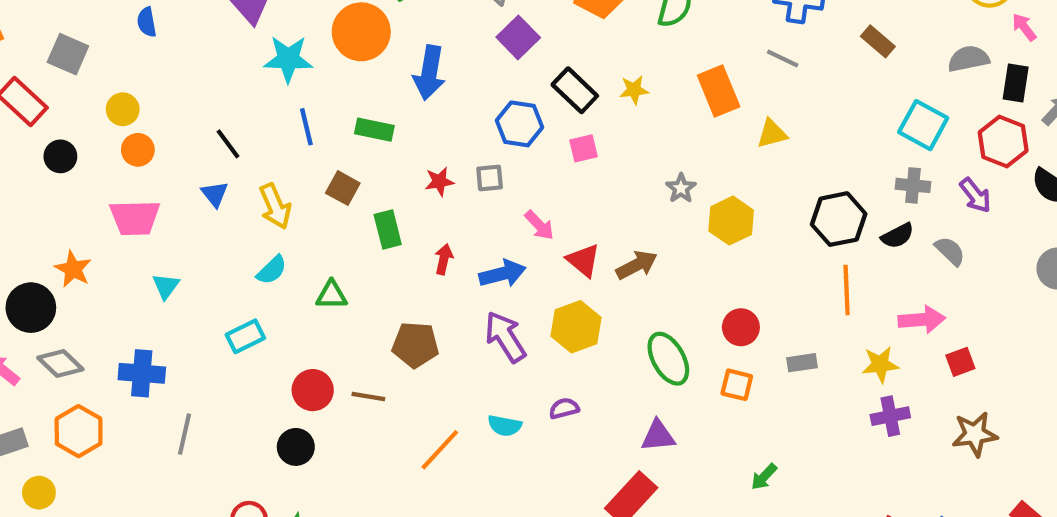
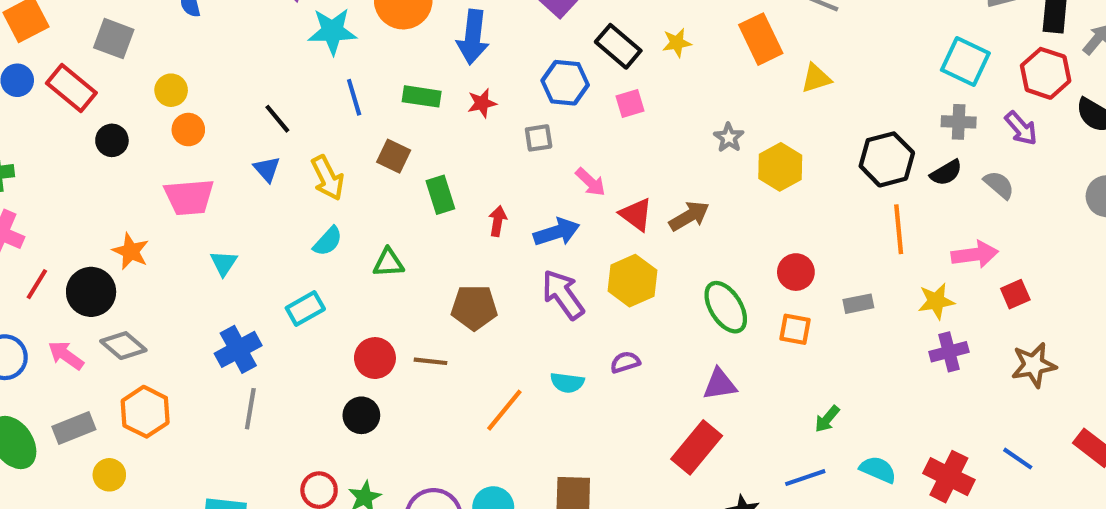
red star: (439, 181) -> (482, 103), moved
blue cross: (142, 373) -> (238, 349), moved, turned -30

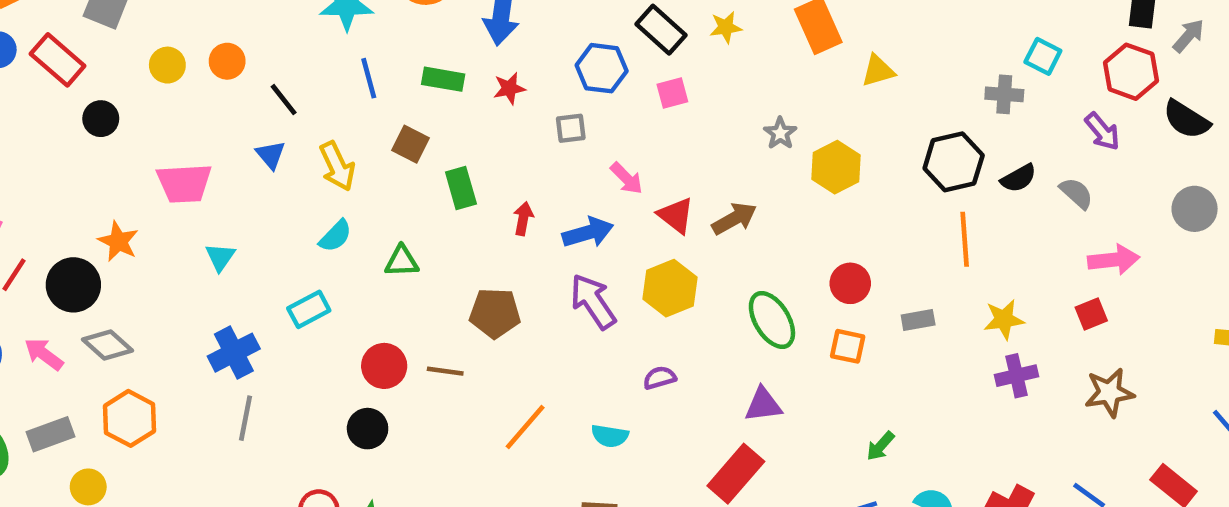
cyan square: (965, 62) -> (1043, 56), size x0.7
gray cross: (959, 122) -> (1004, 94), moved
orange circle: (188, 130) -> (227, 61), moved
pink arrow: (975, 254) -> (1114, 260), moved
cyan semicircle: (567, 383) -> (610, 436), moved

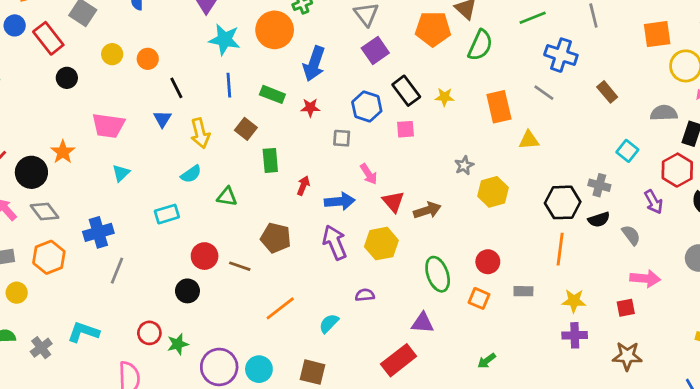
gray cross: (1004, 94) -> (599, 185), moved
blue cross: (234, 353) -> (98, 232), moved
cyan semicircle: (610, 436) -> (329, 323), turned 115

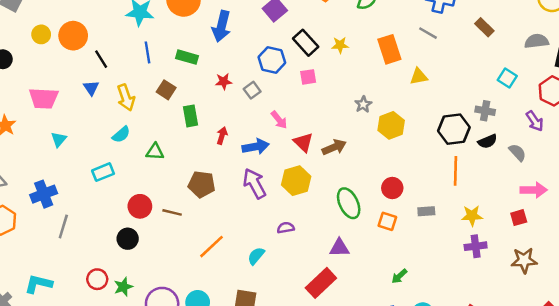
orange circle: (148, 59) -> (73, 36), size x1.5
red star: (310, 108) -> (224, 81), moved
gray square: (342, 138) -> (252, 90), turned -35

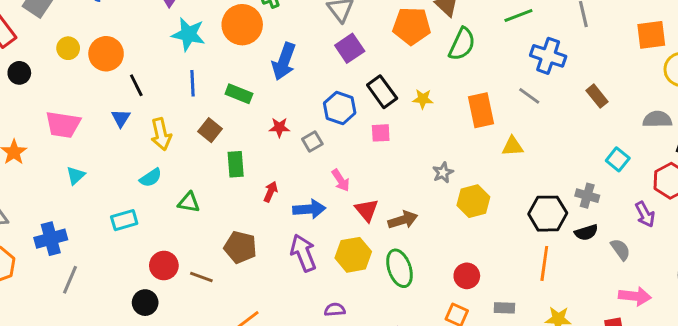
green ellipse: (349, 203) -> (400, 268), moved

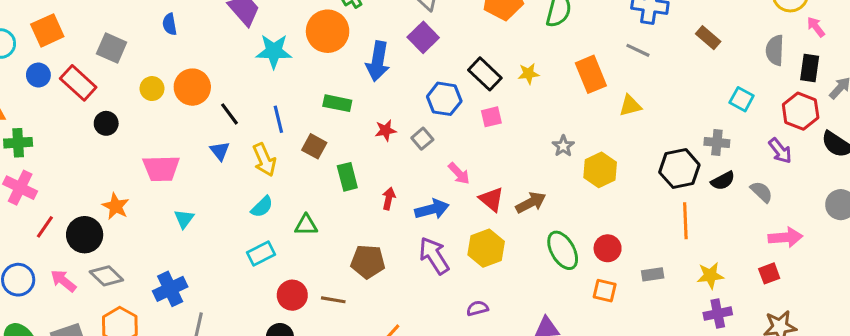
purple square: (350, 48) -> (423, 37), moved
blue line: (192, 83) -> (278, 119), moved
gray semicircle: (657, 119) -> (775, 50), turned -76
cyan rectangle: (124, 220) -> (261, 254), moved
green ellipse: (400, 268) -> (563, 250), moved

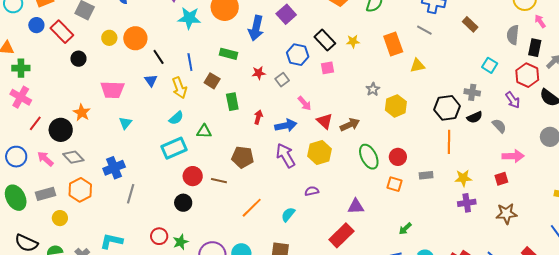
cyan rectangle: (261, 254) -> (174, 148), size x1.4

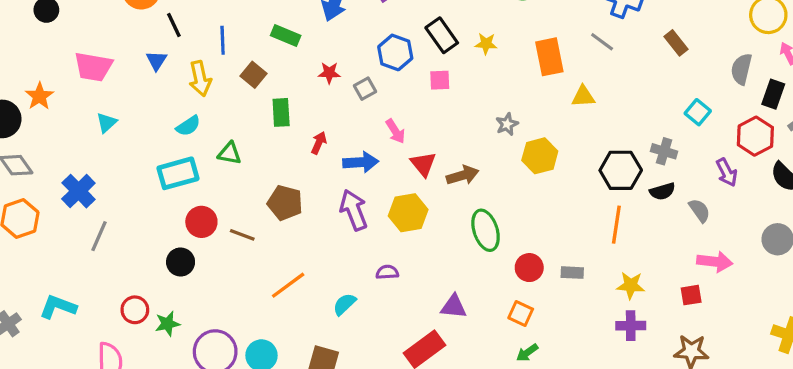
red circle: (398, 157) -> (529, 268), moved
blue cross: (114, 168) -> (78, 191), turned -30
orange square: (394, 184) -> (521, 314), moved

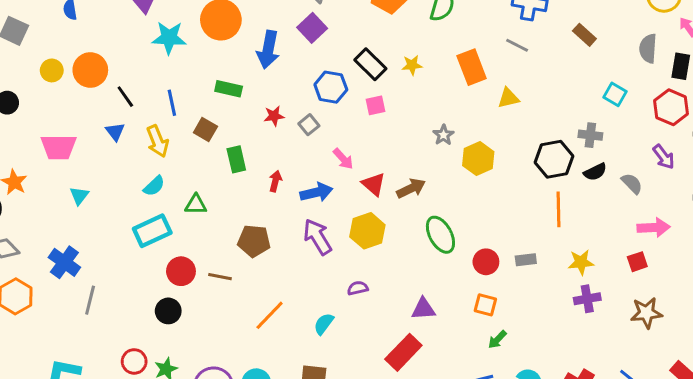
purple arrow: (727, 172) -> (664, 157), moved

